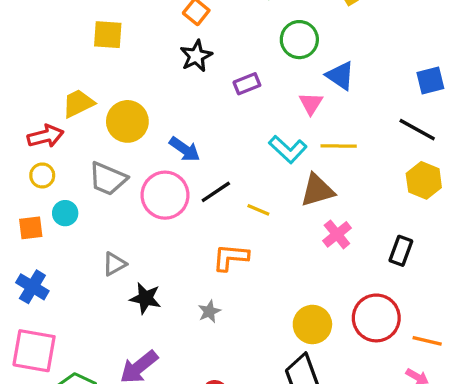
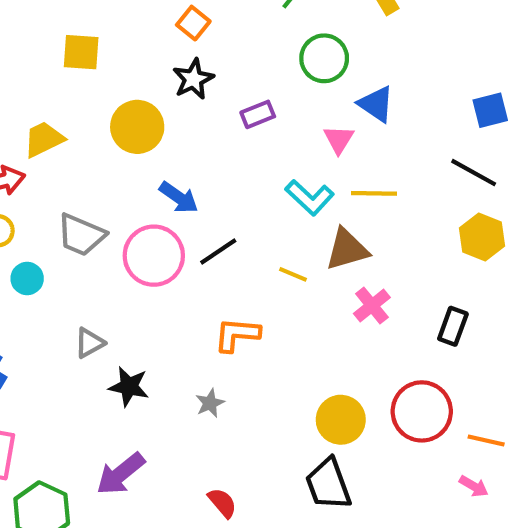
yellow circle: (127, 121) -> (137, 127), moved
yellow line: (258, 210) -> (293, 274), moved

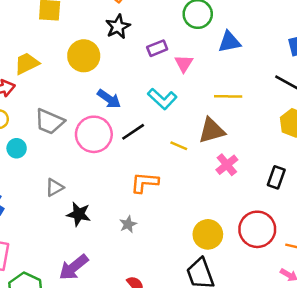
blue triangle: (376, 104) -> (229, 42), turned -45
pink triangle: (339, 139) -> (184, 63), moved
cyan L-shape: (310, 197) -> (162, 99), moved

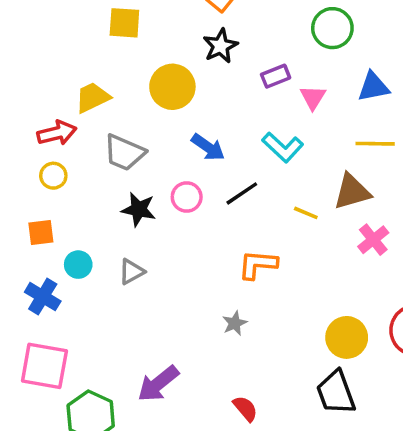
blue triangle: (229, 42) -> (373, 87), moved
gray trapezoid: (50, 122) -> (124, 153), moved
pink circle: (94, 134) -> (187, 197), size x0.6
cyan circle: (17, 148) -> (78, 265), moved
black star: (79, 214) -> (139, 209), moved

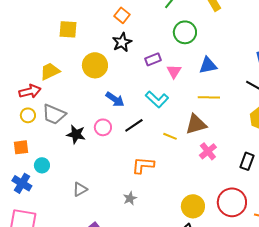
gray trapezoid: (124, 153) -> (54, 114), moved
gray triangle: (132, 272) -> (80, 189), moved

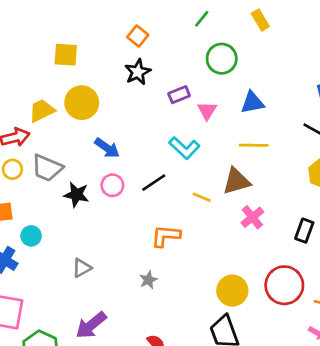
yellow circle: (95, 65) -> (82, 103), moved
blue arrow: (115, 99) -> (107, 148), moved

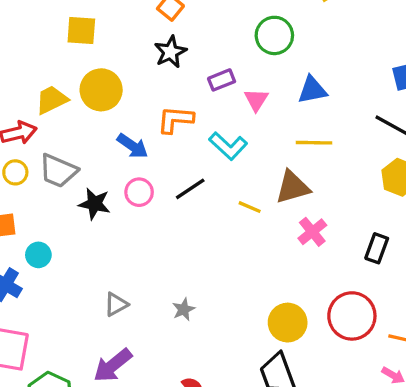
orange L-shape: (166, 236) -> (175, 120), moved
gray triangle: (82, 268) -> (116, 304), moved

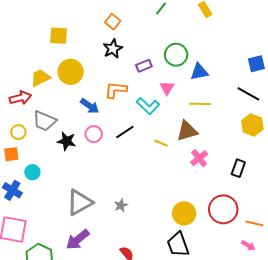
green circle: (274, 35) -> (176, 55), moved
pink triangle: (256, 100) -> (167, 88), moved
yellow circle: (15, 172) -> (18, 132), moved
gray triangle: (116, 304) -> (80, 202), size x1.8

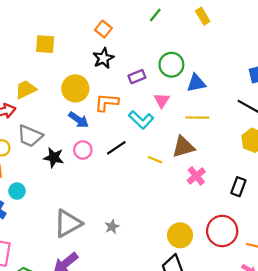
yellow circle: (71, 72) -> (75, 88), moved

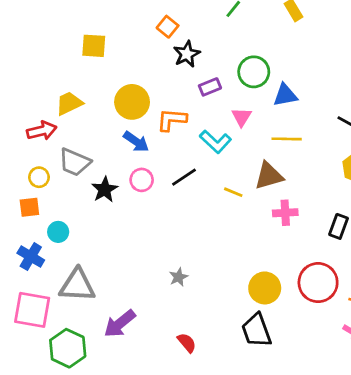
black star: (103, 58) -> (187, 54), moved
black star: (54, 158) -> (105, 189), turned 30
pink cross: (196, 176) -> (285, 213), turned 36
gray triangle: (68, 223) -> (77, 285), moved, turned 32

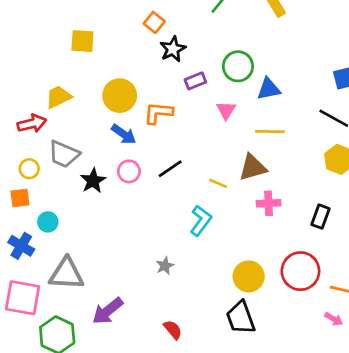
cyan L-shape: (215, 142) -> (201, 221), moved, turned -96

